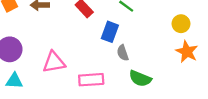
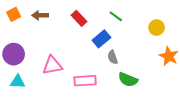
yellow circle: (181, 24) -> (157, 28), moved
blue rectangle: (110, 32) -> (101, 39), turned 30

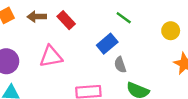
red rectangle: (79, 18) -> (66, 20), moved
pink triangle: (52, 65) -> (51, 57), moved

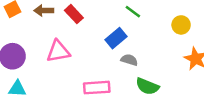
gray semicircle: (120, 65) -> (129, 60), turned 126

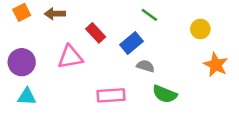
red rectangle: (74, 14) -> (96, 33), moved

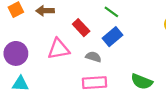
green line: (149, 15) -> (111, 12), moved
gray semicircle: (145, 66) -> (93, 57), moved

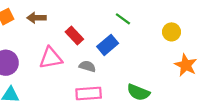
green line: (111, 12) -> (123, 19), moved

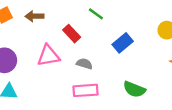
green line: (123, 19) -> (96, 14), moved
blue rectangle: (108, 45) -> (123, 43), moved

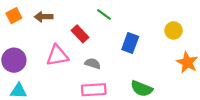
blue rectangle: (123, 43) -> (130, 43), turned -30

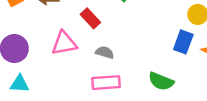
blue rectangle: (130, 43) -> (183, 42), moved

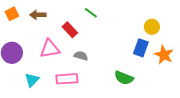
pink rectangle: (106, 83) -> (67, 79), moved
cyan triangle: (20, 84) -> (32, 80), moved, turned -49

